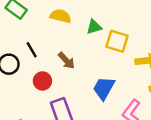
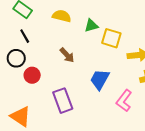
black line: (32, 50) -> (25, 36), moved
red circle: (42, 81) -> (32, 75), moved

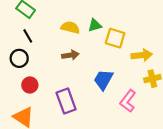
yellow semicircle: (62, 16) -> (70, 27), moved
brown arrow: (67, 55) -> (70, 55), turned -56
red circle: (32, 75) -> (30, 85), moved

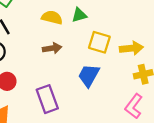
yellow square: (115, 38) -> (99, 42), moved
pink L-shape: (128, 101) -> (134, 106), moved

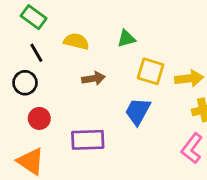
yellow semicircle: (52, 17) -> (76, 41), moved
purple rectangle: (47, 99) -> (88, 140), turned -72

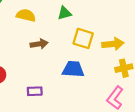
blue trapezoid: (138, 111) -> (73, 69), turned 65
purple rectangle: (88, 140) -> (35, 91), size x0.6

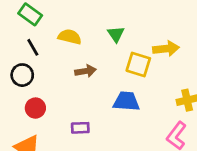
green triangle: (64, 13) -> (116, 34), turned -48
yellow arrow: (113, 44) -> (166, 49), moved

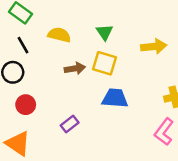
yellow square: (138, 64) -> (105, 63), moved
purple rectangle: (80, 128) -> (70, 124), turned -36

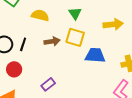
black line: (23, 45) -> (23, 44), moved, turned 48
blue trapezoid: (115, 98) -> (95, 55), moved

